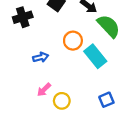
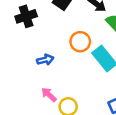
pink arrow: (44, 90) -> (49, 95), turned 88

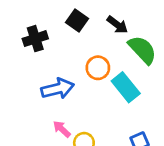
blue arrow: (45, 60) -> (58, 89), size x1.6

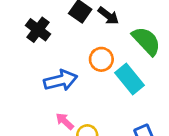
black arrow: (117, 25) -> (108, 16), moved
black cross: (35, 39) -> (38, 30), turned -35

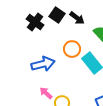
black cross: (38, 30) -> (35, 22), moved

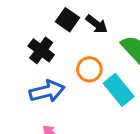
black cross: (35, 22) -> (41, 50), moved

